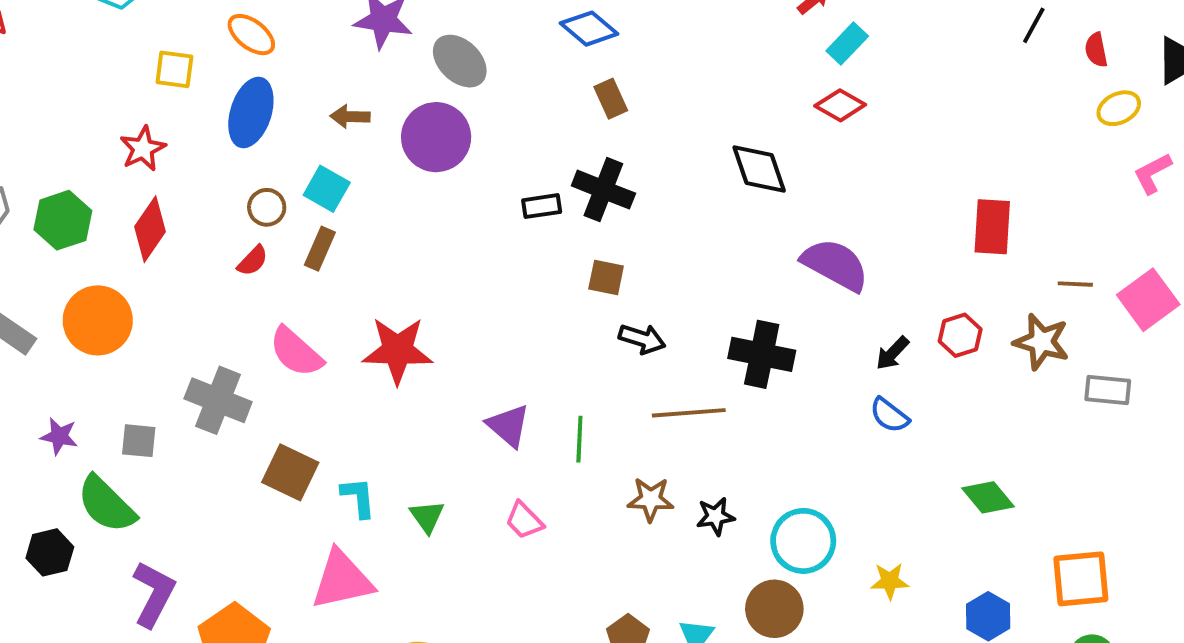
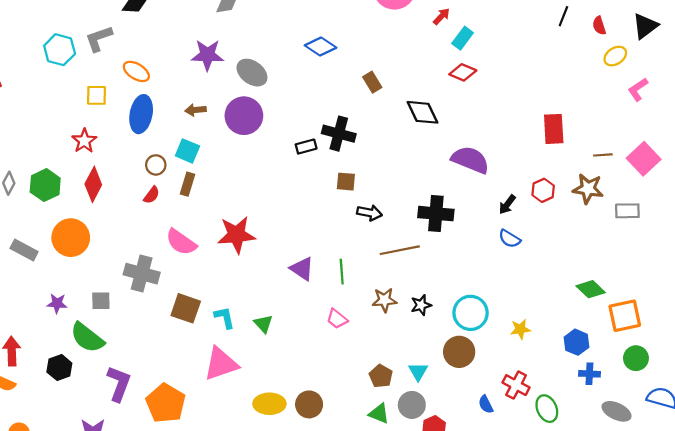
brown rectangle: (611, 99) -> (372, 82), moved
green diamond: (988, 497) -> (591, 289), moved
pink trapezoid: (524, 520) -> (337, 319), moved

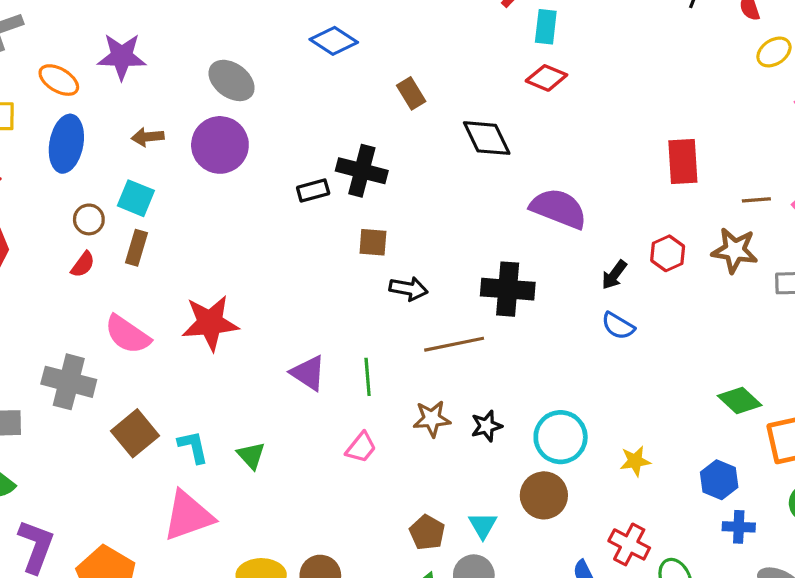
cyan rectangle: (463, 38) -> (546, 27), turned -30
purple star: (207, 55) -> (122, 56), moved
brown square: (186, 308) -> (135, 433), turned 32
pink trapezoid: (337, 319) -> (361, 447), turned -90

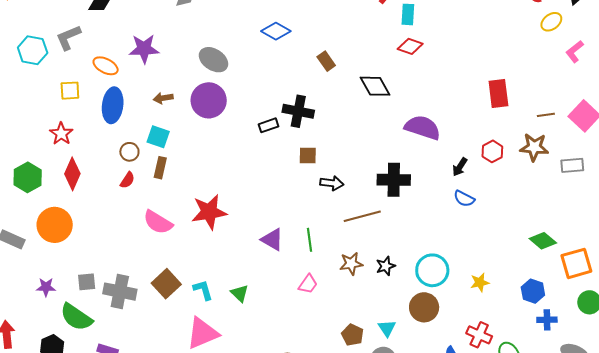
gray cross: (69, 382) -> (120, 292), moved

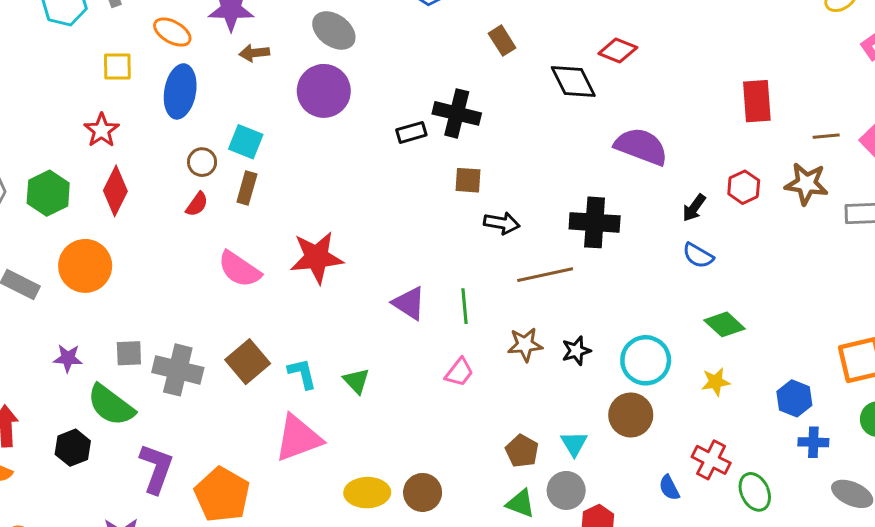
red diamond: (410, 46) -> (618, 51), moved
brown arrow: (163, 98) -> (254, 53), moved
green diamond: (543, 241) -> (724, 324), moved

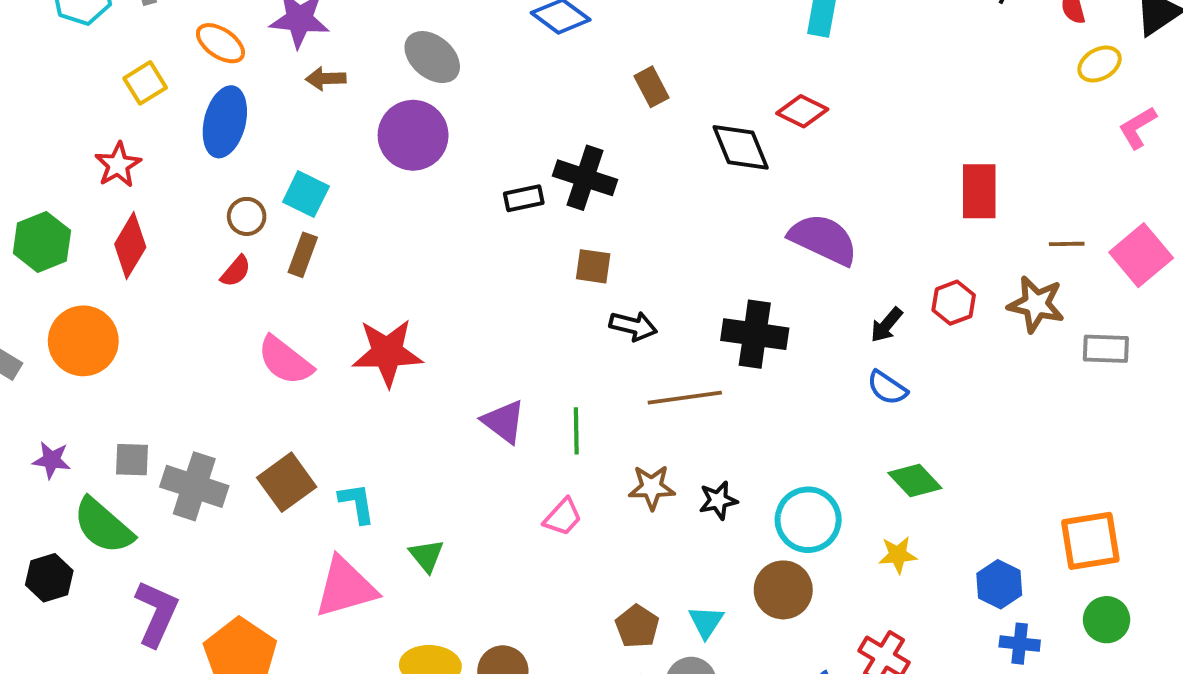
yellow square: (117, 67) -> (145, 83), turned -36
green triangle: (356, 381) -> (427, 556), moved

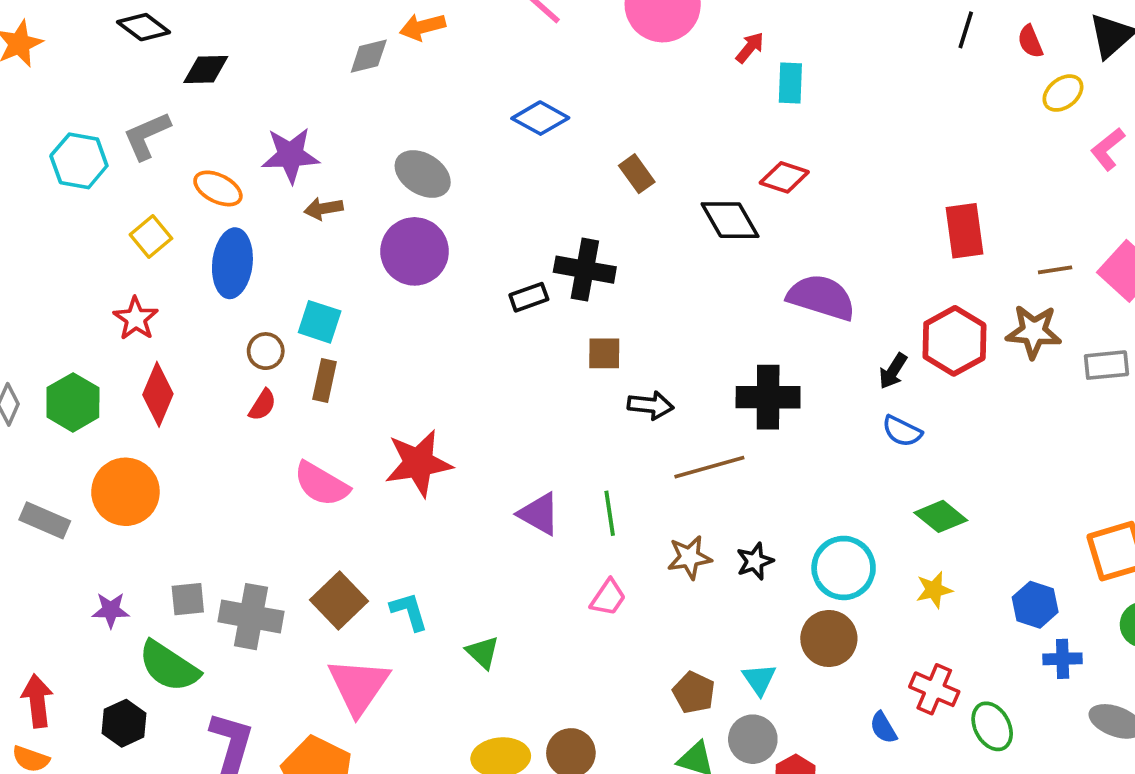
red hexagon: (954, 303) -> (954, 341), size x1.6
pink triangle: (345, 587) -> (359, 686), moved, turned -32

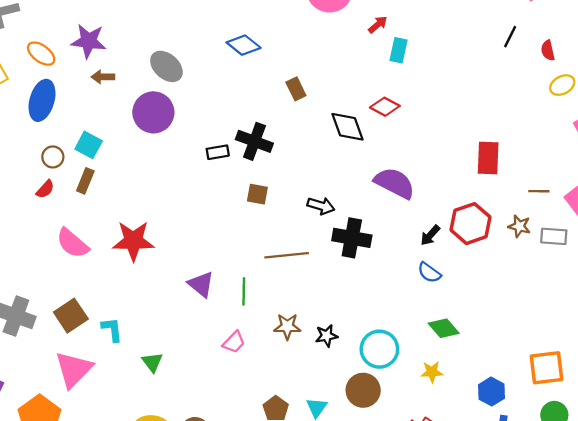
brown star: (1034, 332) -> (519, 226), size x0.7
gray rectangle: (1106, 365) -> (554, 236), moved
black arrow: (650, 405) -> (321, 206), moved
brown line: (709, 467) -> (287, 255), moved

